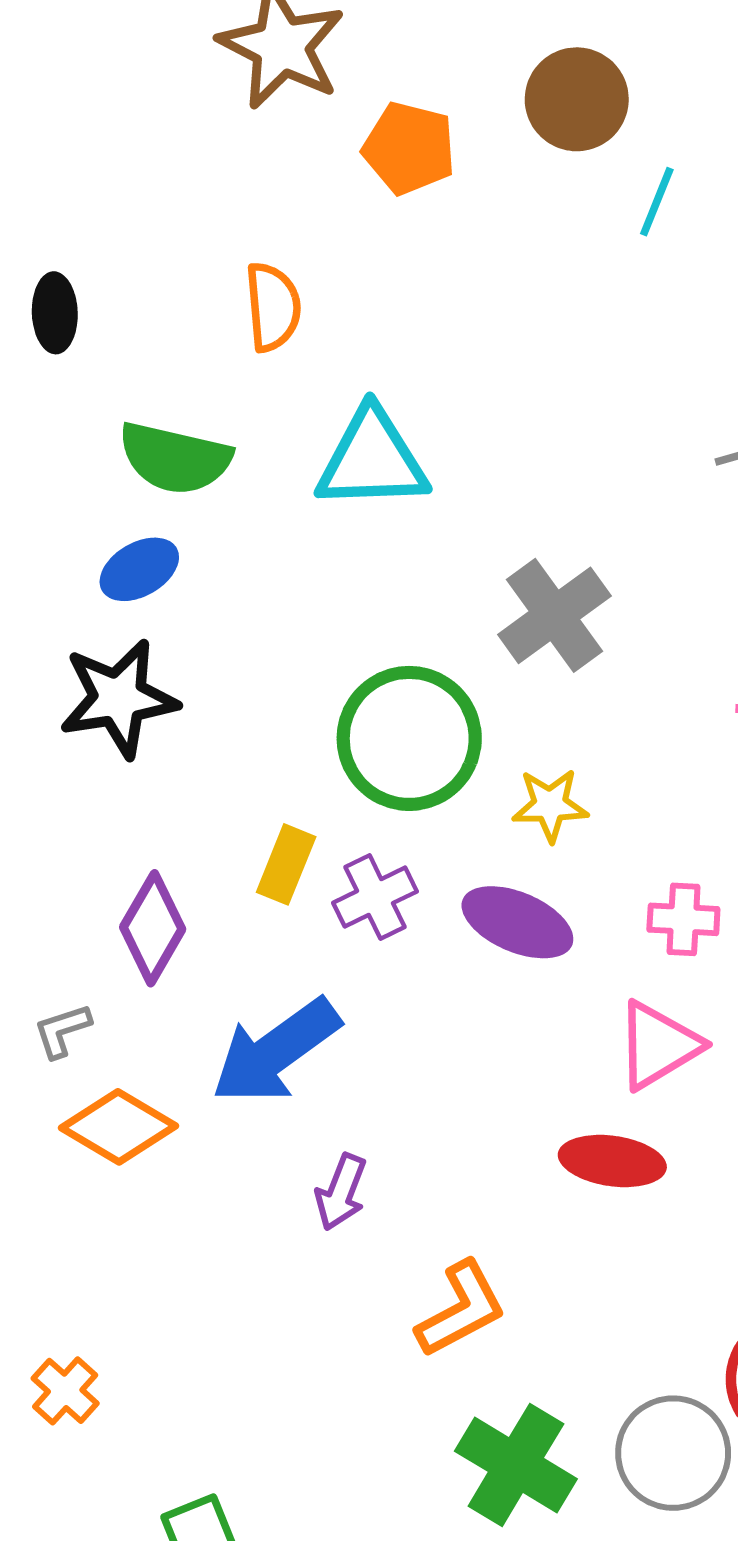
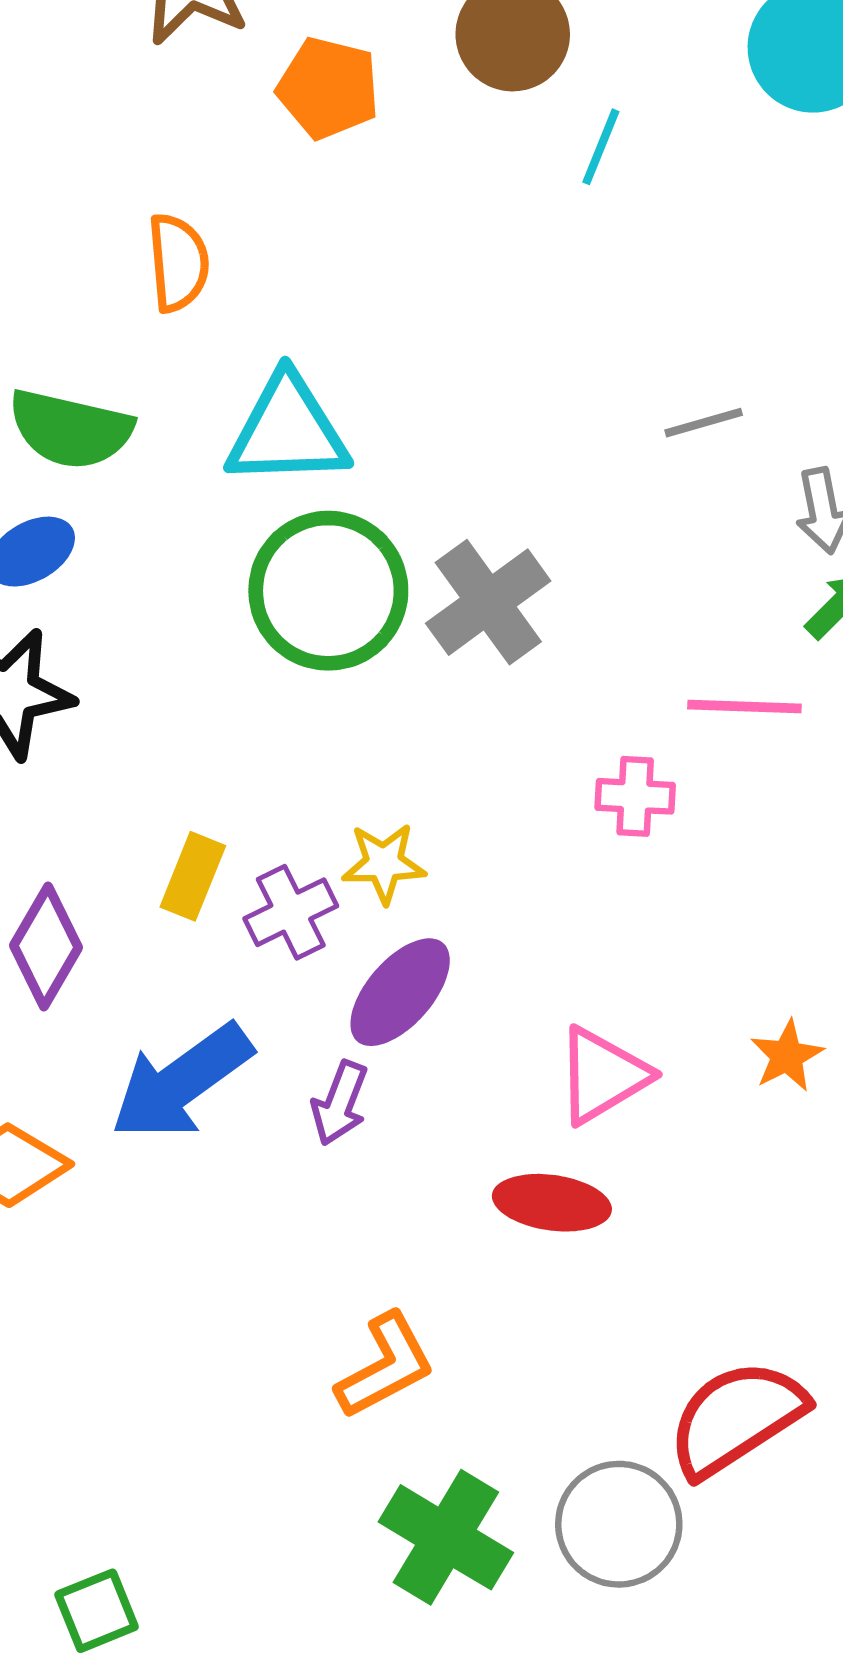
green circle: (409, 738) -> (328, 591), moved
yellow star: (550, 805) -> (384, 863), moved
pink cross: (683, 919) -> (635, 796), moved
purple ellipse: (517, 922) -> (400, 992), moved, turned -72
purple arrow: (341, 1192) -> (340, 1103), moved

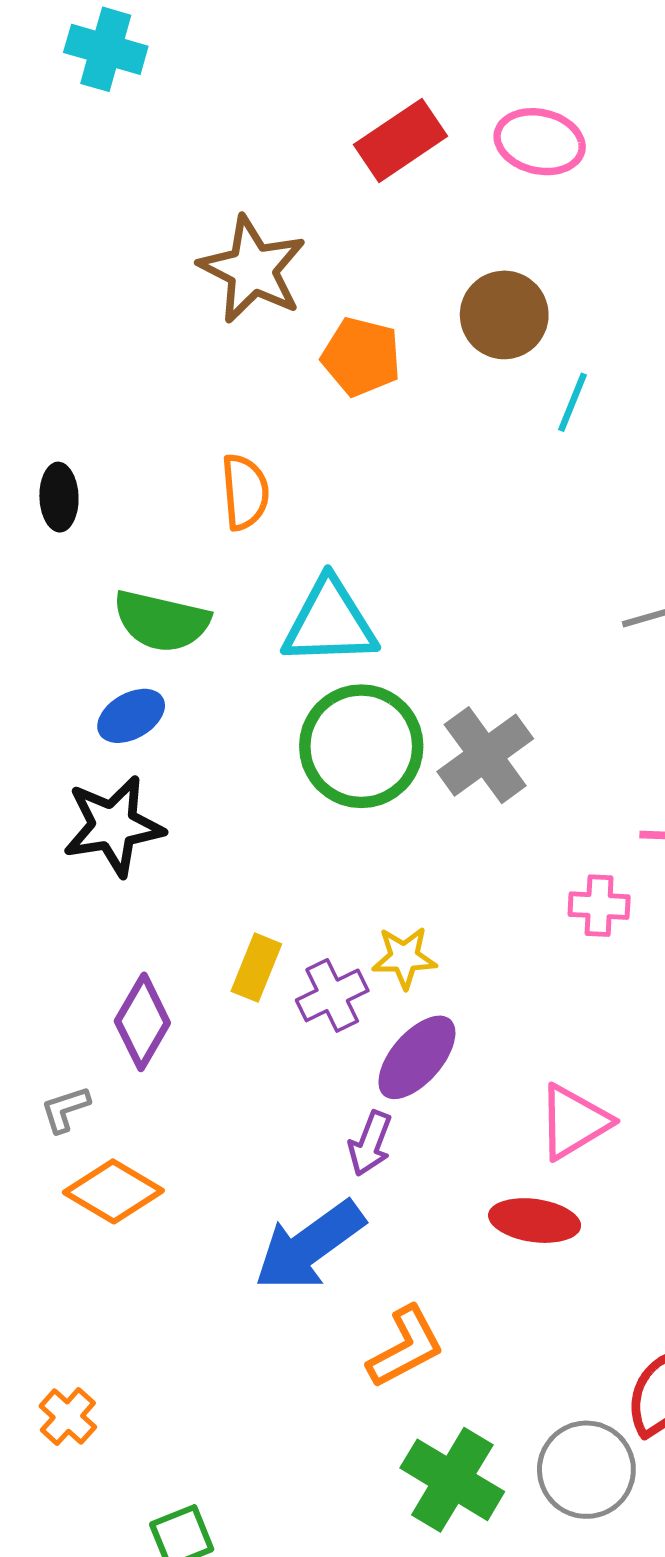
blue arrow: (181, 1082) -> (309, 1246), moved

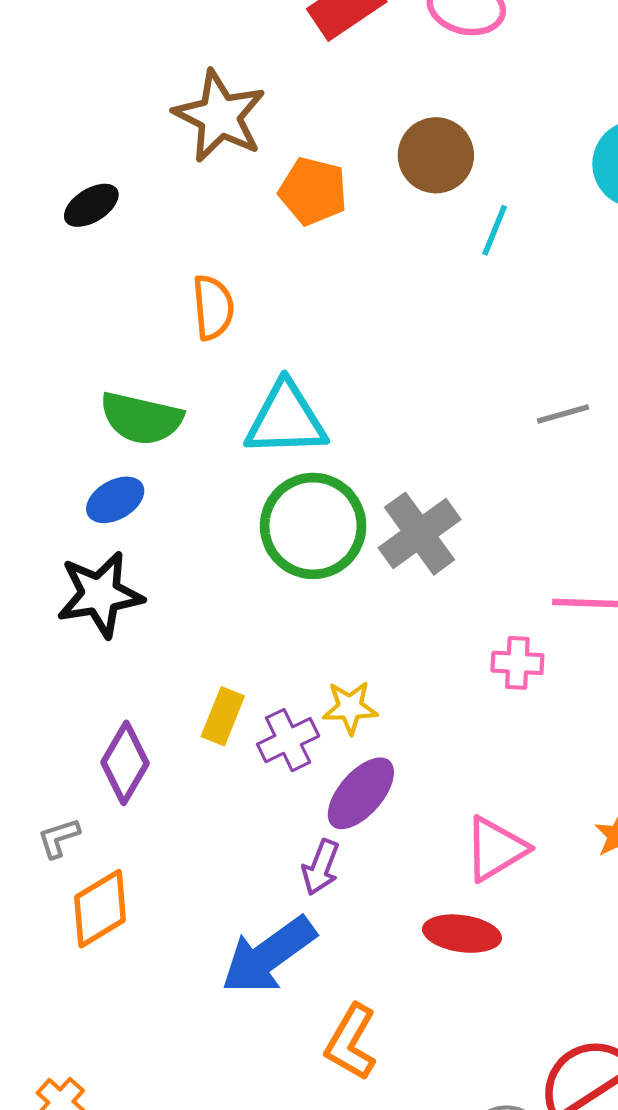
black ellipse: (59, 497) -> (91, 205), moved, turned 60
orange diamond: (113, 1191) -> (100, 909), turned -62
orange L-shape: (406, 1347) -> (351, 1042), turned 148

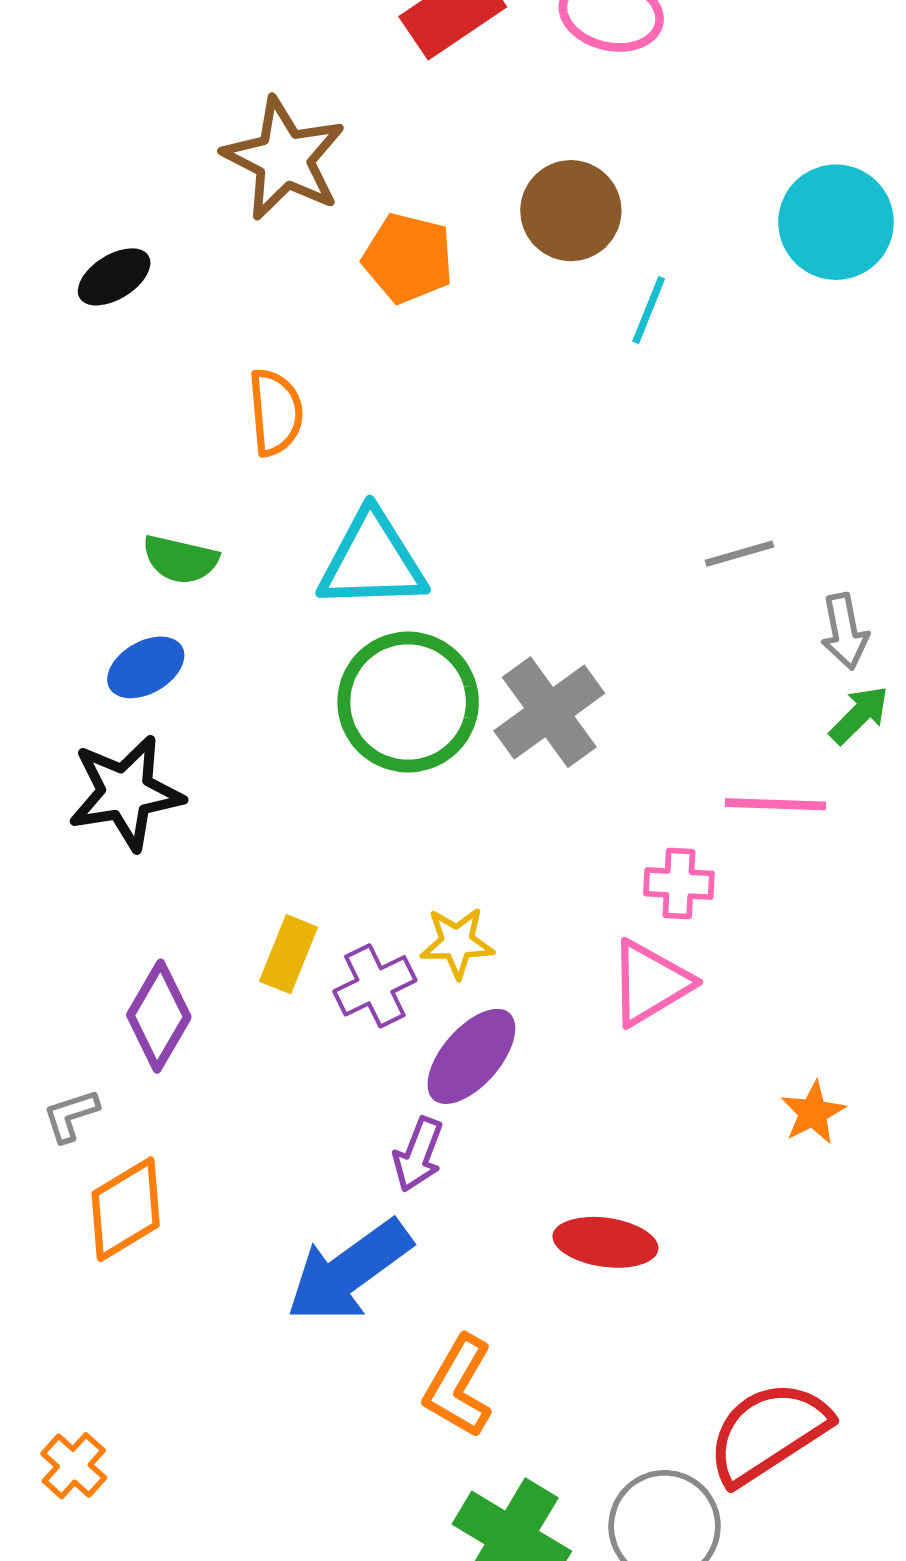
green semicircle: (141, 418) -> (180, 559), size x0.7
pink triangle: (496, 849) -> (650, 983), moved

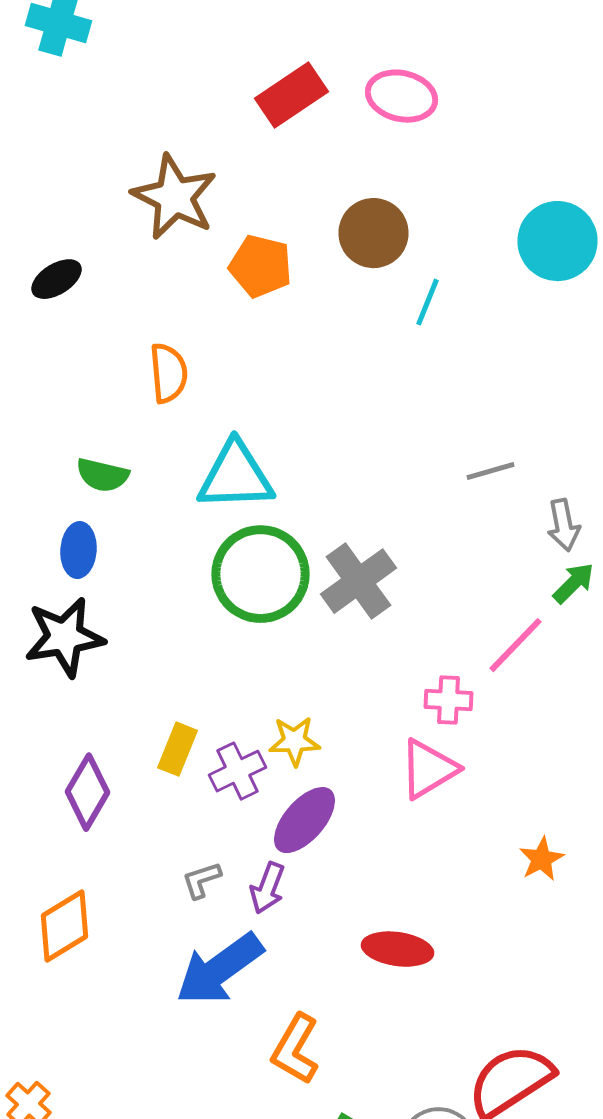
blue ellipse: (146, 667) -> (78, 550), turned -56
pink line: (775, 804) -> (516, 645), turned -48
gray L-shape: (71, 1116) -> (202, 880), moved

